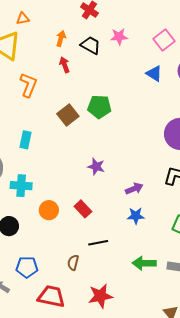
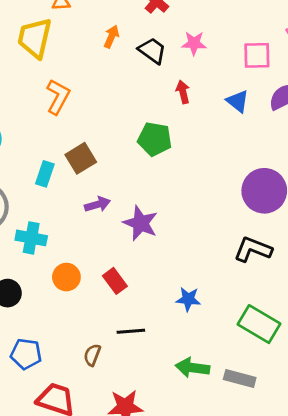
pink square: (164, 40) -> (257, 55), turned 30
red arrow: (64, 65) -> (183, 92), moved
brown square: (68, 115) -> (81, 158), moved
purple star: (96, 167) -> (140, 223), size x1.4
purple arrow: (134, 189) -> (97, 204), moved

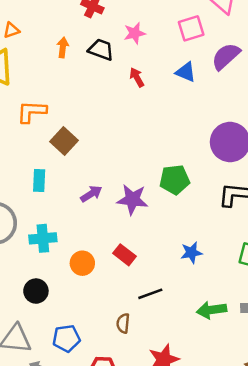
orange L-shape: (58, 97) -> (32, 112), turned -100
green pentagon: (155, 139) -> (175, 180), moved
brown square: (81, 158) -> (64, 141), moved

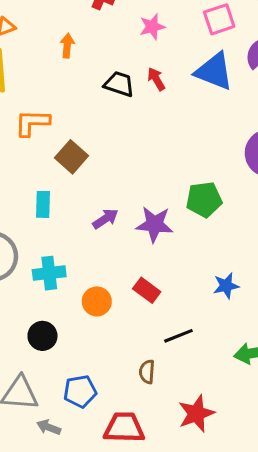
black trapezoid: (101, 50) -> (119, 84), moved
blue triangle: (186, 72) -> (214, 71), size x1.6

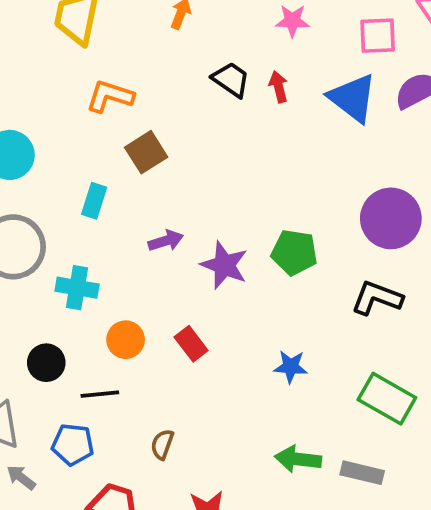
black line: (178, 336) -> (100, 394), moved

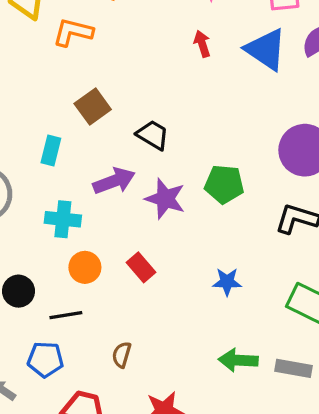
black trapezoid: (231, 80) -> (153, 135), moved
orange L-shape: (110, 96) -> (73, 32), moved
purple arrow: (166, 241) -> (114, 181), size x1.4
cyan cross: (77, 288) -> (63, 219), moved

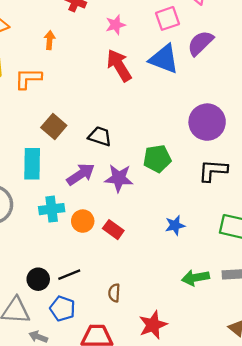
red arrow: (202, 44) -> (119, 65), size x1.8
cyan rectangle: (51, 151) -> (32, 164), size x1.5
orange circle: (85, 267) -> (83, 221), moved
black circle: (18, 291) -> (38, 279), moved
blue pentagon: (45, 359) -> (62, 309), turned 30

